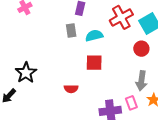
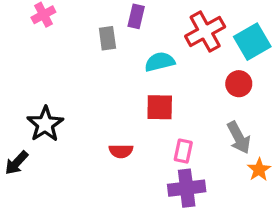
gray rectangle: (71, 31) -> (107, 38), moved
gray arrow: (141, 81) -> (239, 138), turned -36
pink rectangle: (131, 103) -> (183, 151), moved, turned 32

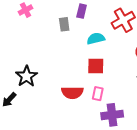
red semicircle: (121, 151) -> (72, 93), size x1.5
pink rectangle: (183, 151) -> (98, 94), moved

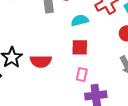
red semicircle: (72, 93) -> (41, 61), moved

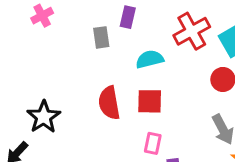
red semicircle: (41, 61) -> (109, 103), moved, turned 80

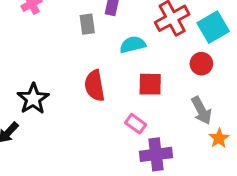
red square: (150, 101) -> (150, 84), moved
pink rectangle: (153, 143) -> (136, 124), turned -66

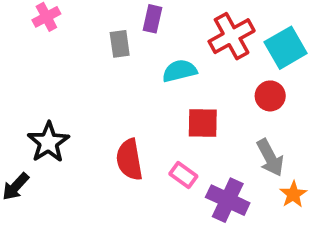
red semicircle: (95, 86) -> (129, 160), moved
purple cross: (156, 154) -> (228, 200), moved, turned 32

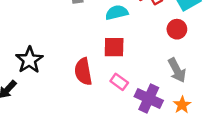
red square: (203, 123) -> (114, 47), moved
orange star: (293, 194) -> (182, 105), moved

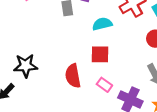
black star: (29, 60) -> (26, 66), turned 30

